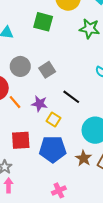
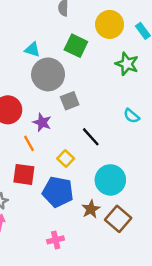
gray circle: (20, 66) -> (48, 74), moved, size x1.4
orange line: (15, 102) -> (29, 143), moved
purple star: (40, 104) -> (42, 122), moved

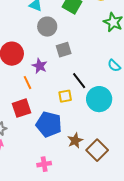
gray circle: (48, 74) -> (47, 27), size x0.7
yellow square: (66, 158) -> (65, 96), moved, turned 32
red square: (24, 174) -> (22, 108), turned -30
cyan circle: (110, 180) -> (99, 99), moved

